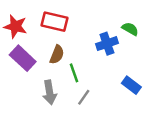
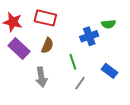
green semicircle: (130, 29) -> (109, 24), turned 144
green line: (74, 73) -> (73, 62), moved
gray line: (84, 97) -> (80, 83), moved

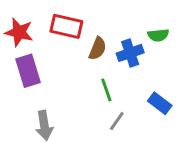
brown semicircle: (47, 45) -> (98, 49), moved
purple rectangle: (19, 49) -> (28, 71), turned 30
gray arrow: (41, 77) -> (44, 125), moved

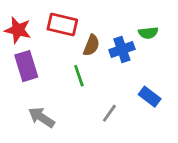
green line: (106, 90) -> (79, 76), moved
gray arrow: (44, 125) -> (41, 117), turned 132

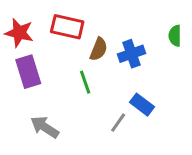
green semicircle: (148, 33) -> (175, 36), moved, turned 96
blue rectangle: (150, 97) -> (142, 105), moved

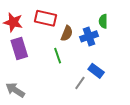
green semicircle: (175, 36) -> (103, 21), moved
gray arrow: (45, 127) -> (15, 90), moved

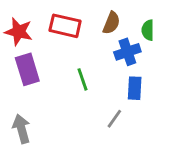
brown semicircle: (67, 33) -> (111, 23), moved
blue rectangle: (96, 71) -> (135, 88), moved, turned 56
gray arrow: (15, 90) -> (22, 129), turned 42

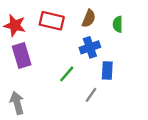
blue cross: (127, 52) -> (90, 47), moved
green line: (82, 79) -> (67, 74), moved, turned 60

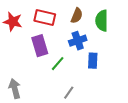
green semicircle: (118, 24) -> (102, 21), size x1.5
purple rectangle: (22, 55) -> (40, 46), moved
gray line: (91, 95) -> (69, 93), moved

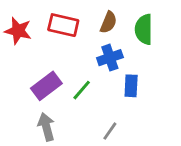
purple rectangle: (40, 46) -> (46, 86), moved, turned 70
gray arrow: (15, 89) -> (46, 127), moved
gray line: (69, 93) -> (110, 131), moved

